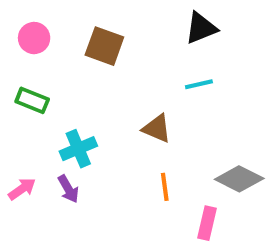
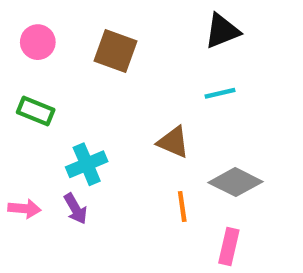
gray diamond: (239, 179) -> (236, 182), moved
pink arrow: (22, 189) -> (24, 209), turned 40

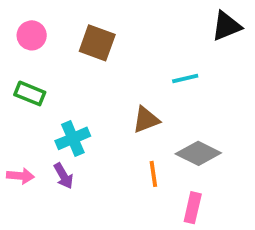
black triangle: (222, 31) -> (226, 26), moved
brown triangle: (173, 142) -> (146, 120), turned -44

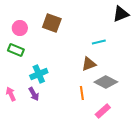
pink circle: (32, 35) -> (20, 28), moved
brown triangle: (146, 120) -> (89, 64), moved
pink arrow: (20, 176) -> (11, 94), turned -120
pink rectangle: (193, 208) -> (103, 111), turned 35

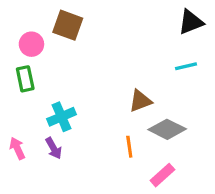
brown square: (52, 23) -> (68, 25), moved
cyan line: (99, 42) -> (186, 66), moved
green rectangle: (16, 50) -> (25, 79), turned 56

